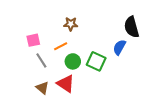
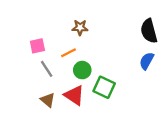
blue semicircle: (119, 47) -> (147, 61), moved
green square: (96, 61) -> (104, 87), moved

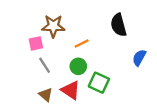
brown star: (80, 28) -> (53, 26), moved, size x1.5
black semicircle: (149, 31) -> (119, 25), moved
orange line: (68, 53) -> (82, 43), moved

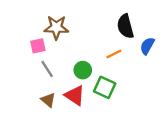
orange line: (82, 43) -> (114, 54), moved
blue semicircle: (139, 58) -> (147, 46), moved

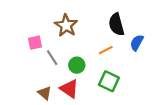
brown star: (56, 27) -> (66, 25), moved, turned 30
gray line: (47, 69) -> (52, 58), moved
green square: (105, 87) -> (109, 81), moved

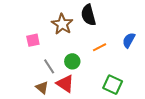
black semicircle: (116, 24) -> (88, 15), moved
gray line: (52, 58) -> (49, 66), moved
green square: (109, 81) -> (113, 85), moved

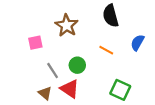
black semicircle: (88, 15) -> (111, 16), moved
orange line: (100, 47) -> (106, 50), turned 56

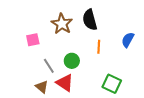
black semicircle: (111, 16) -> (90, 20), moved
orange line: (106, 50) -> (99, 47), turned 64

